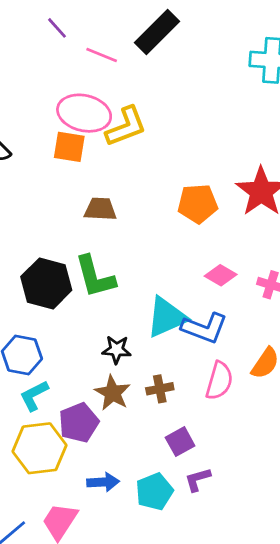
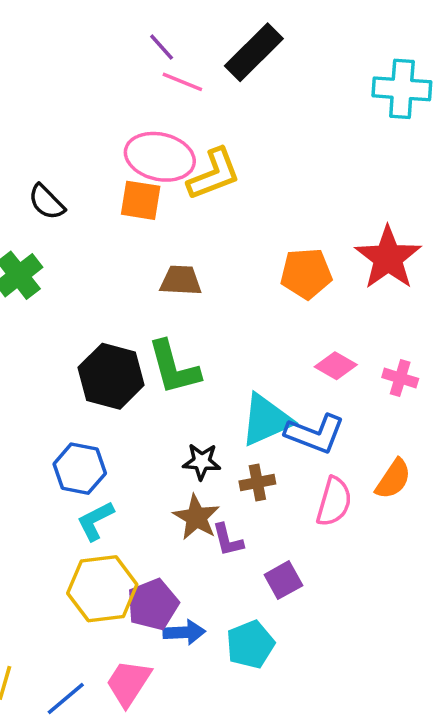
purple line: (57, 28) -> (162, 47), moved
brown cross: (160, 389) -> (257, 483), moved
purple pentagon: (79, 423) -> (153, 604), moved
purple L-shape: (198, 479) -> (228, 540), moved, turned -88

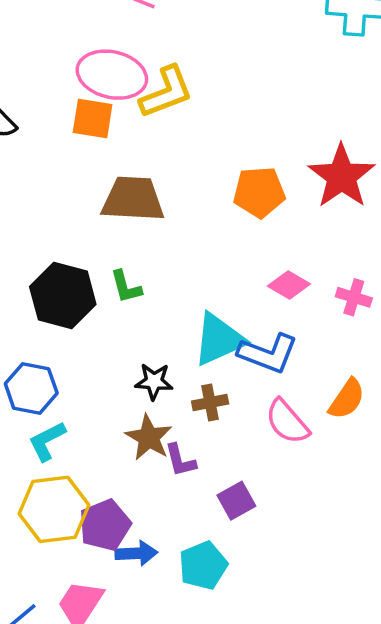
brown trapezoid: (181, 280) -> (133, 199), size x1.5
green L-shape: (174, 368) -> (126, 287), size x0.6
pink semicircle: (334, 502) -> (287, 422), turned 123

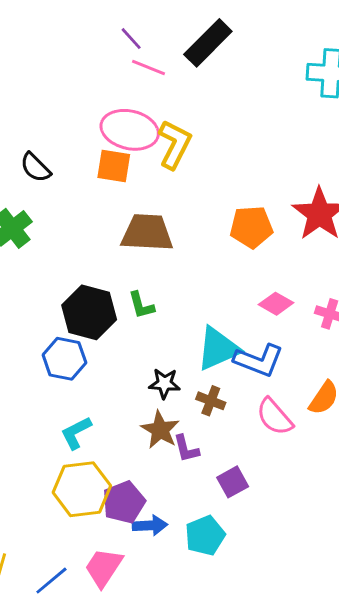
yellow L-shape: (166, 92) -> (175, 144), turned -42
blue hexagon: (31, 388) -> (64, 359), moved
brown cross: (210, 402) -> (211, 401), turned 32

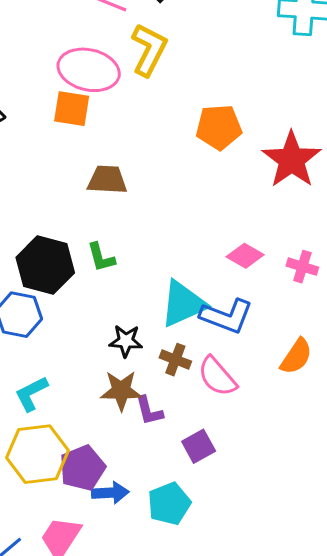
yellow L-shape: (175, 144) -> (149, 50), moved
orange pentagon: (251, 227) -> (219, 127), moved
brown trapezoid: (147, 233) -> (107, 180), size x0.7
pink semicircle: (275, 417) -> (217, 377), moved
brown star: (160, 430) -> (121, 391), turned -30

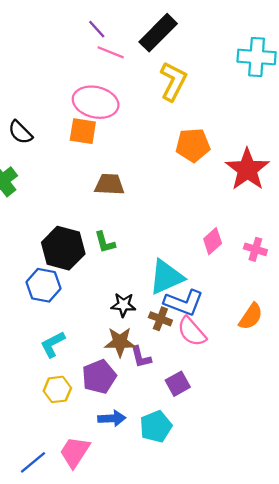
yellow L-shape: (149, 50) -> (173, 81), moved
pink diamond: (245, 256) -> (213, 241), turned -72
blue L-shape: (227, 316) -> (184, 303), moved
yellow hexagon: (37, 454) -> (57, 389), size x0.6
purple pentagon: (82, 468) -> (99, 377), moved

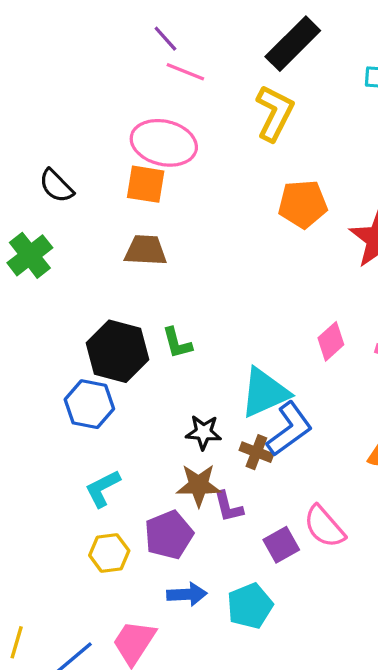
black rectangle: (158, 33) -> (293, 44), moved
brown trapezoid: (109, 184) -> (146, 250), moved
blue L-shape: (184, 303) -> (290, 429), turned -57
pink semicircle: (192, 332) -> (324, 527), moved

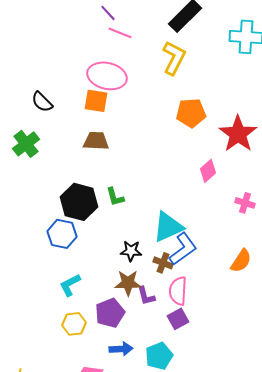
pink diamond: (331, 341) -> (208, 171), moved
pink semicircle: (324, 527) -> (178, 291), moved, turned 44

